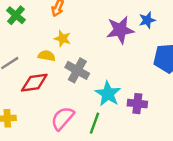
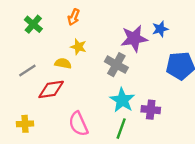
gray cross: (77, 70) -> (116, 65), moved
pink semicircle: (63, 118) -> (78, 124), turned -65
green line: (94, 123) -> (121, 129), moved

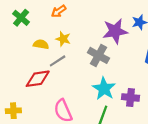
orange arrow: (74, 17) -> (59, 11), turned 32
yellow semicircle: (63, 63) -> (41, 44), moved
gray line: (27, 70) -> (58, 61), moved

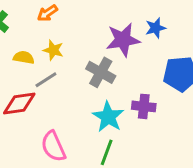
purple cross: (131, 97) -> (144, 106), moved

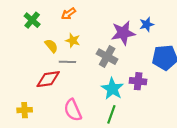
yellow semicircle: (24, 58) -> (51, 46), turned 40
gray line: (46, 80) -> (67, 62), turned 35

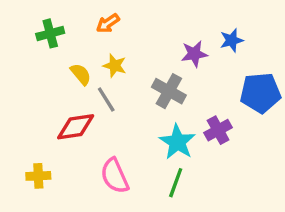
green cross: (32, 20) -> (50, 33), turned 35
purple star: (123, 33) -> (194, 54), size x0.7
gray line: (67, 62) -> (106, 100), turned 56
purple cross: (138, 81) -> (218, 130), turned -35

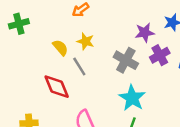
green cross: (50, 33) -> (19, 24), moved
red diamond: (76, 127) -> (57, 87), turned 76
purple cross: (218, 130) -> (160, 55), moved

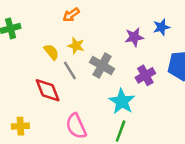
purple cross: (160, 55) -> (145, 75), moved
gray cross: (126, 60) -> (102, 66), moved

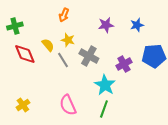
orange arrow: (71, 15) -> (64, 15), turned -32
purple star: (134, 37) -> (106, 25), moved
red diamond: (48, 90) -> (25, 54), moved
yellow cross: (20, 126) -> (23, 105), turned -32

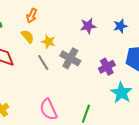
orange arrow: (64, 15) -> (32, 16), moved
yellow semicircle: (48, 45) -> (28, 36), moved
cyan star: (105, 85) -> (121, 93), moved

